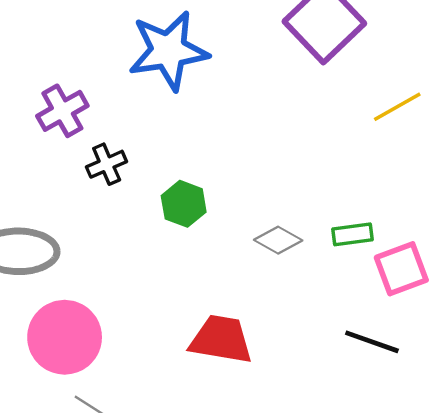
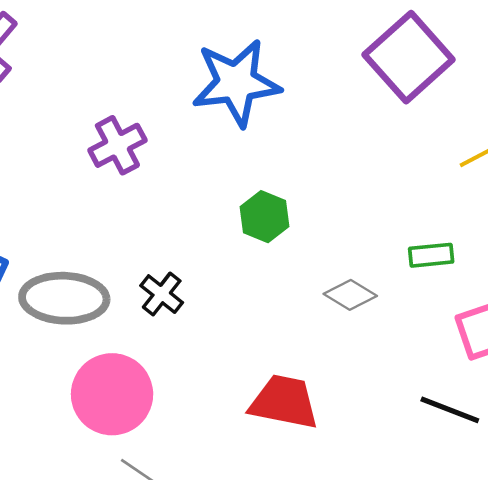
black cross: (107, 164) -> (162, 294), moved, turned -30
green hexagon: (184, 204) -> (265, 217), moved
green rectangle: (352, 234) -> (431, 255), moved

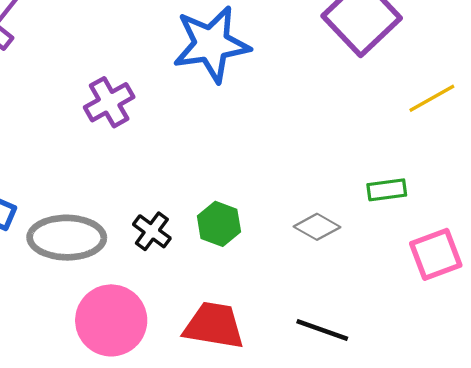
green hexagon: (265, 217) -> (219, 224), moved
red trapezoid: (284, 402) -> (214, 325), moved
black line: (450, 410) -> (322, 330), moved

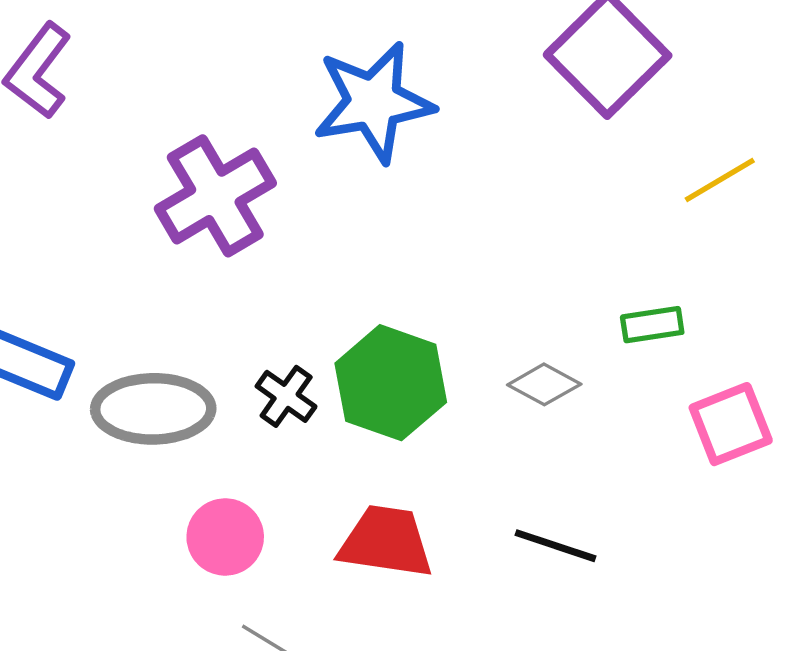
purple cross: (109, 102) -> (215, 196), size x1.5
green hexagon: (219, 224) -> (391, 383), size x1.6
pink circle: (111, 320) -> (225, 537), size x0.7

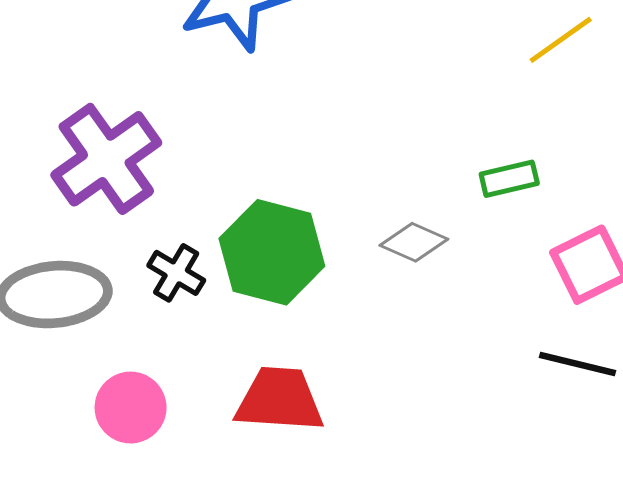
purple cross: (215, 196) -> (106, 159), moved
black line: (555, 546) -> (577, 364), moved

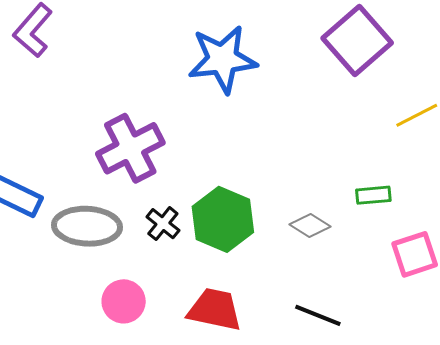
black line: (577, 364) -> (318, 315), moved

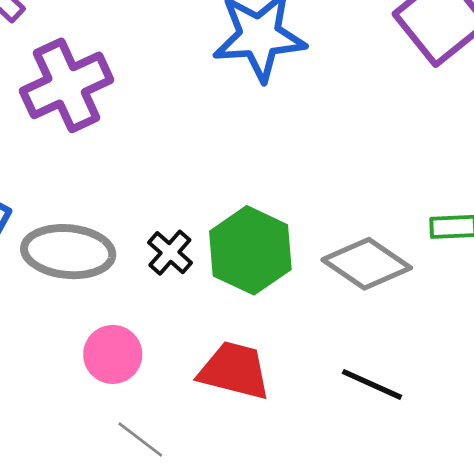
purple cross: (130, 148) -> (67, 85), moved
gray diamond: (310, 226) -> (367, 264), size x1.6

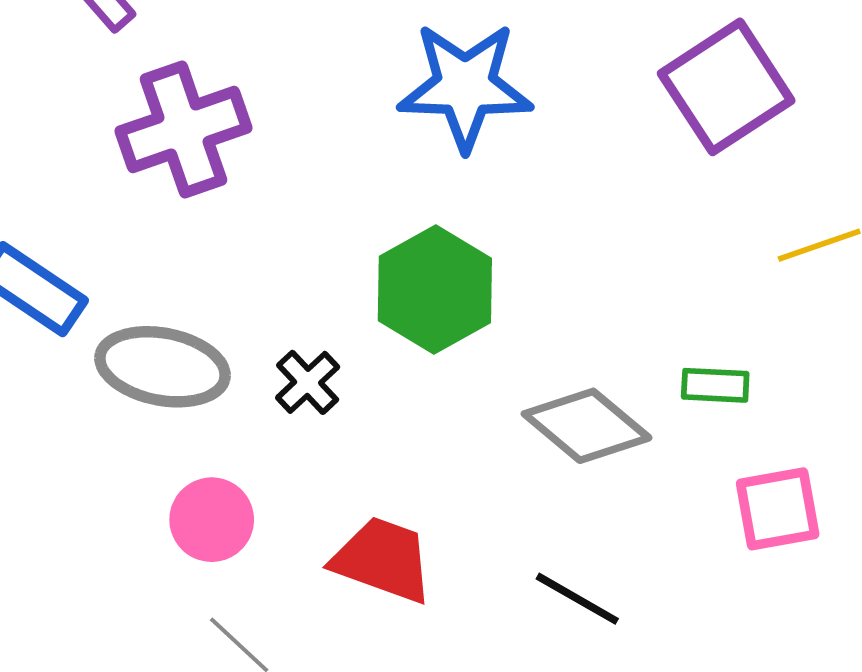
green hexagon: (250, 250) -> (435, 289), moved

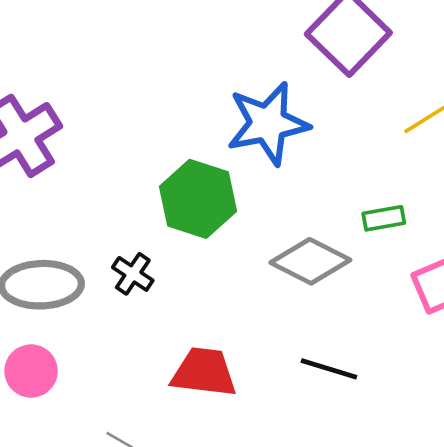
blue star: (465, 86) -> (268, 123), moved
pink circle: (212, 520) -> (31, 371), moved

